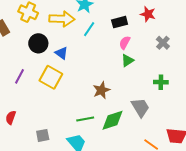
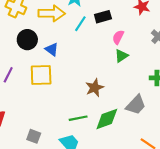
black rectangle: (120, 22) -> (103, 17), moved
yellow square: (51, 77) -> (41, 75), turned -30
gray trapezoid: (140, 107) -> (136, 105), turned 75
gray square: (43, 135) -> (34, 136), turned 32

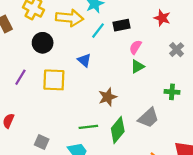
blue triangle: (52, 49) -> (84, 60), moved
green diamond: (107, 119) -> (118, 130), turned -35

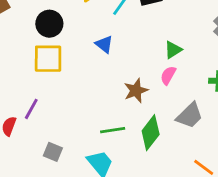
pink semicircle: (135, 47) -> (168, 75), moved
purple line: (20, 77) -> (31, 109), moved
yellow square: (54, 80) -> (48, 59), moved

